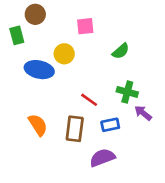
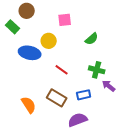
green rectangle: (17, 35) -> (13, 27), turned -32
red line: (89, 100) -> (62, 70), moved
orange semicircle: (38, 125) -> (29, 105), moved
brown rectangle: (75, 129) -> (57, 98), turned -66

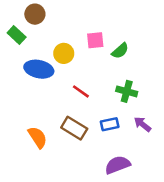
pink square: (65, 20) -> (95, 40), moved
purple arrow: (109, 86) -> (142, 124), moved
purple semicircle: (78, 120) -> (117, 165), moved

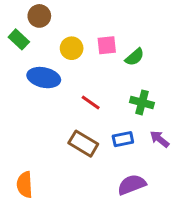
yellow circle: (64, 53) -> (72, 48), moved
orange semicircle: (38, 137) -> (25, 185), moved, turned -150

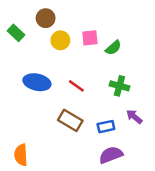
brown circle: (39, 16) -> (46, 18), moved
blue ellipse: (44, 78) -> (37, 82), moved
blue rectangle: (123, 139) -> (106, 127), moved

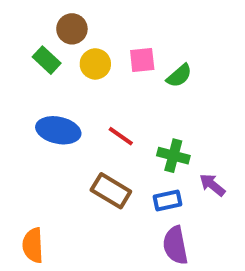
green rectangle: (16, 33) -> (47, 60), moved
green cross: (119, 86) -> (173, 156), moved
purple semicircle: (111, 155) -> (175, 245), turned -80

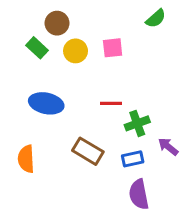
green semicircle: (179, 76) -> (156, 19), moved
red line: (121, 136) -> (111, 103), moved, turned -35
green cross: (173, 156) -> (137, 123), turned -35
orange semicircle: (33, 245) -> (26, 159), moved

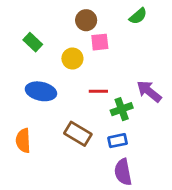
brown circle: (57, 23) -> (86, 20), moved
yellow circle: (76, 51) -> (72, 58), moved
purple arrow: (168, 147) -> (149, 91), moved, size x1.4

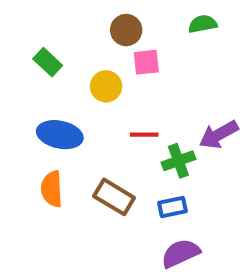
green semicircle: (138, 16) -> (203, 24), turned -150
purple arrow: (149, 91) -> (219, 135), turned -68
orange semicircle: (23, 141) -> (52, 189), moved
purple semicircle: (123, 172) -> (180, 253), turned 76

